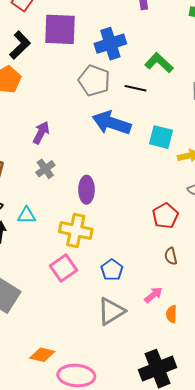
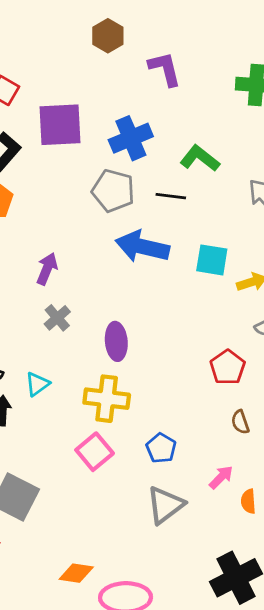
cyan triangle: (27, 215) -> (37, 384), turned -30

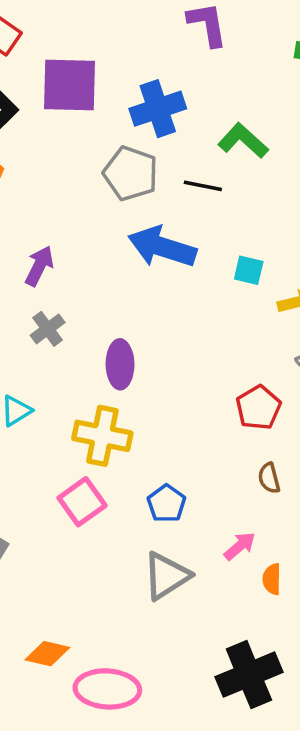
cyan square: (212, 260) -> (249, 270), size x0.7

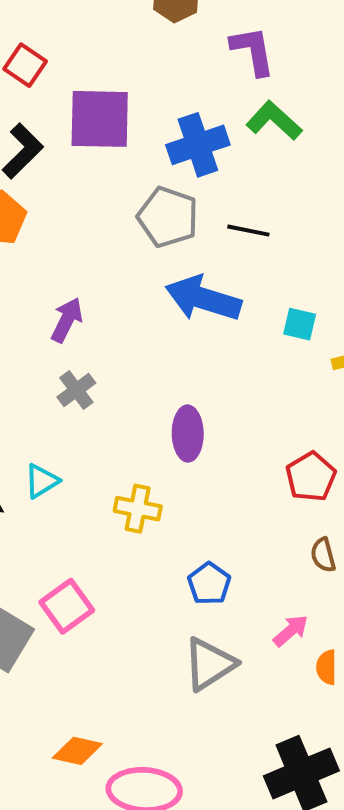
green L-shape: (243, 141) -> (274, 121), moved
purple ellipse: (120, 364) -> (188, 434), moved
yellow cross: (102, 436) -> (138, 509), size x0.7
pink square: (82, 502) -> (67, 606), moved

